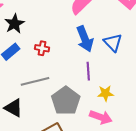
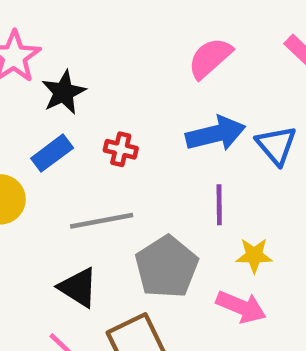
blue arrow: (85, 39) -> (216, 134), turned -85
black triangle: (14, 108) -> (78, 287), moved

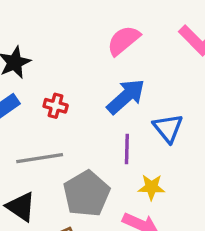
blue arrow: (216, 134) -> (126, 96), turned -30
blue triangle: (276, 145) -> (168, 128), moved

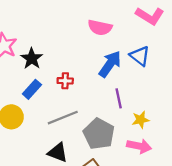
pink semicircle: (123, 40) -> (100, 28), turned -115
blue triangle: (168, 128) -> (140, 56), moved

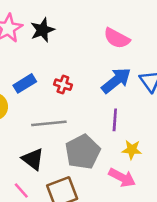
black star: (32, 59) -> (42, 30), moved

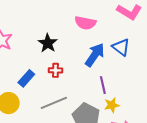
black star: (42, 30) -> (48, 43), moved
yellow star: (132, 150) -> (112, 105), moved

